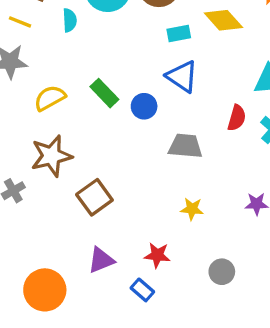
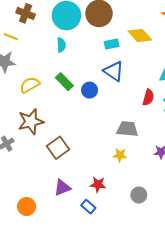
cyan semicircle: (70, 20) -> (61, 45), moved
gray trapezoid: (185, 146) -> (127, 129), moved
orange circle: (45, 290) -> (27, 207), size x0.7

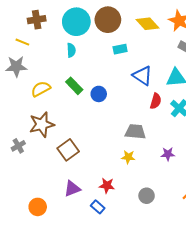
brown cross: (26, 13) -> (37, 20), turned -30
yellow diamond: (140, 36) -> (148, 24), moved
blue triangle: (114, 71) -> (142, 76), moved

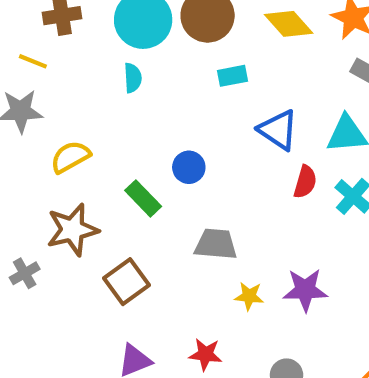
green rectangle: (74, 86) -> (143, 198), moved
gray trapezoid: (135, 132) -> (216, 244), moved
purple star: (168, 154) -> (305, 290), moved, size x1.5

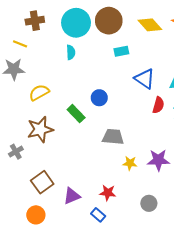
brown square: (126, 282) -> (42, 182), moved

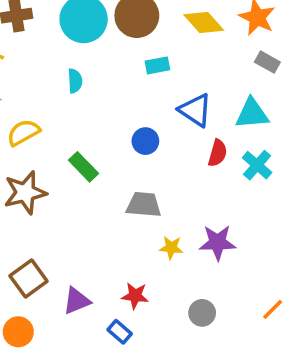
cyan semicircle: (71, 52) -> (75, 81), moved
blue circle: (99, 98) -> (145, 141), moved

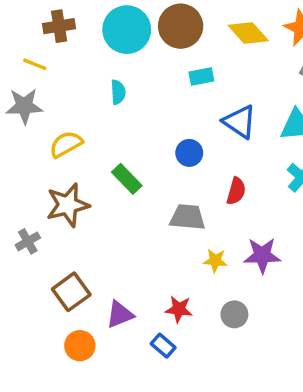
red semicircle: (218, 153) -> (236, 191), moved
gray circle: (202, 313) -> (234, 314), moved
orange circle: (18, 332) -> (80, 346), moved

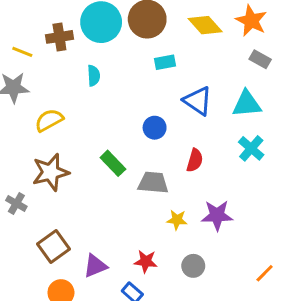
brown cross: (59, 26) -> (59, 37), moved
green rectangle: (127, 179) -> (113, 163), moved
gray cross: (28, 241) -> (16, 203), turned -30

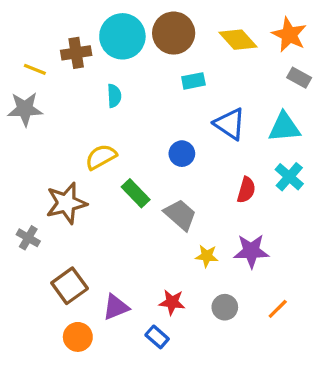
yellow semicircle: (49, 120) -> (101, 157), moved
red semicircle: (195, 160) -> (246, 190), moved
gray trapezoid: (153, 183) -> (180, 215), turned 36
orange line: (265, 273) -> (278, 309), moved

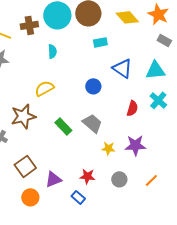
green rectangle: (136, 193) -> (63, 126), moved

